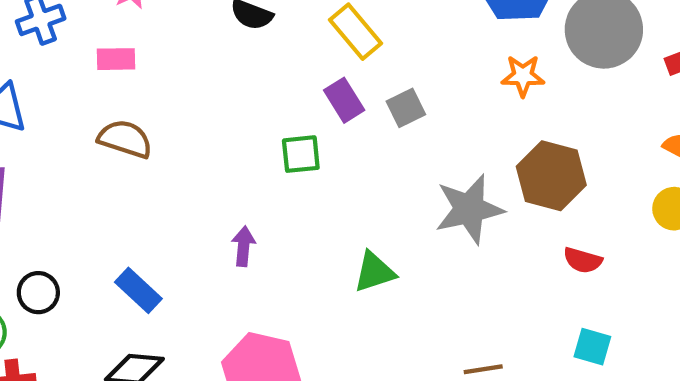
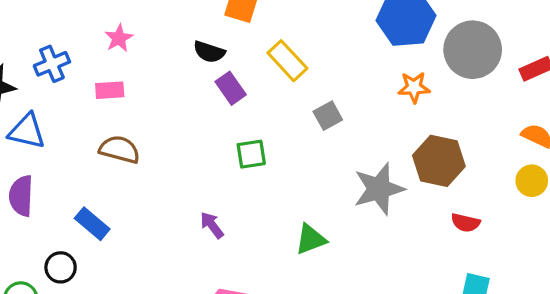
purple rectangle: (344, 100) -> (231, 88), moved
purple arrow: (244, 246) -> (212, 225), turned -40
blue rectangle: (138, 290) -> (92, 224), moved

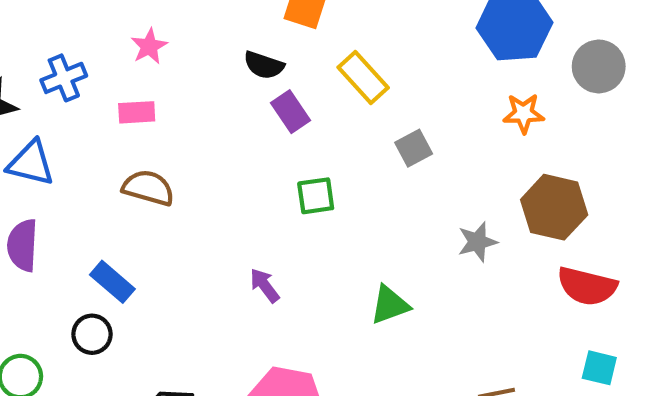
gray circle: (473, 50) -> (599, 66), size x0.7
gray star: (379, 189) -> (477, 242), size x0.6
red semicircle: (466, 223) -> (587, 286), size x1.6
black circle: (61, 267) -> (92, 334), moved

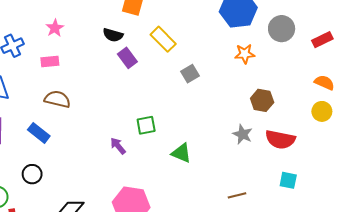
green square: (316, 196) -> (146, 125), moved
brown hexagon: (554, 207) -> (262, 100), size x0.7
gray star: (477, 242) -> (242, 134), moved, turned -30
blue rectangle: (112, 282) -> (39, 133), moved
green triangle: (390, 305) -> (181, 153), turned 45

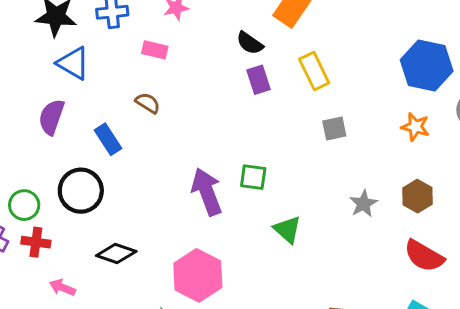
brown semicircle: (57, 99) -> (148, 103), size x0.7
gray star: (242, 134) -> (363, 204), moved
purple arrow: (118, 146) -> (207, 192), size x1.8
black circle: (32, 174) -> (81, 191), size x1.6

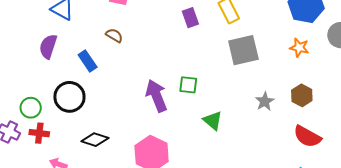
gray square: (334, 129) -> (243, 50), size x1.8

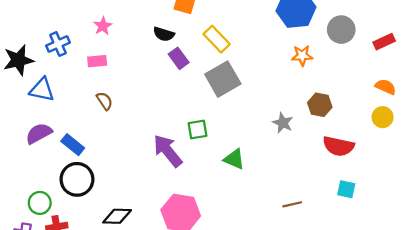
brown semicircle: (114, 35) -> (105, 101), turned 42
purple semicircle: (48, 47) -> (39, 133), turned 60
gray square: (243, 50) -> (223, 79), moved
blue rectangle: (88, 61) -> (73, 145), moved

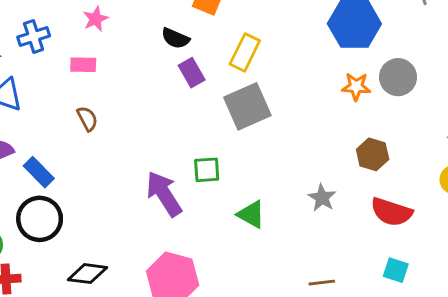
gray circle: (341, 30) -> (398, 77), moved
yellow rectangle: (217, 39) -> (245, 52), turned 64
gray star: (283, 123) -> (322, 198), moved

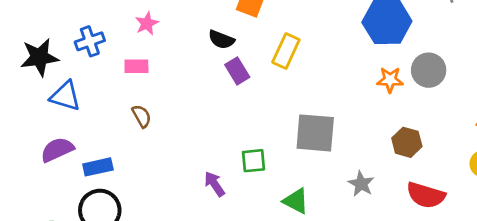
gray square: (247, 106) -> (315, 133), moved, turned 30
blue rectangle: (39, 172) -> (98, 167), turned -56
purple arrow: (164, 194) -> (215, 184), size x0.6

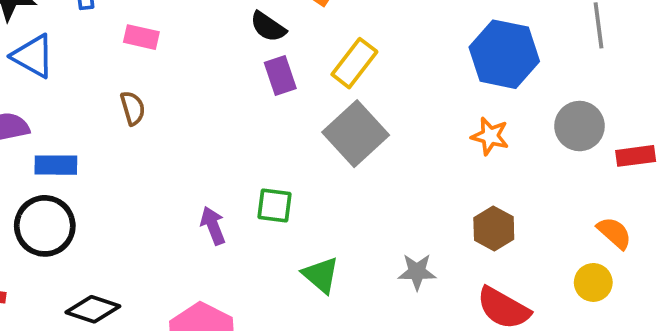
gray circle: (429, 70) -> (579, 126), moved
gray square: (315, 133) -> (356, 134), moved, turned 30
gray star: (361, 184) -> (417, 272), turned 30

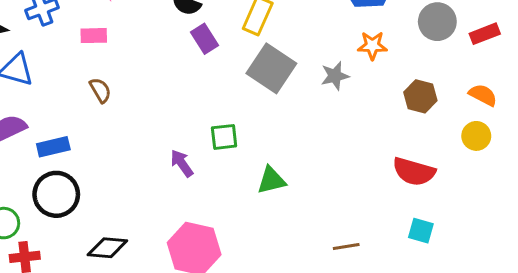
brown hexagon: (494, 229) -> (420, 96), moved
gray star: (417, 272) -> (335, 76), moved
green triangle: (321, 275) -> (271, 180), turned -40

